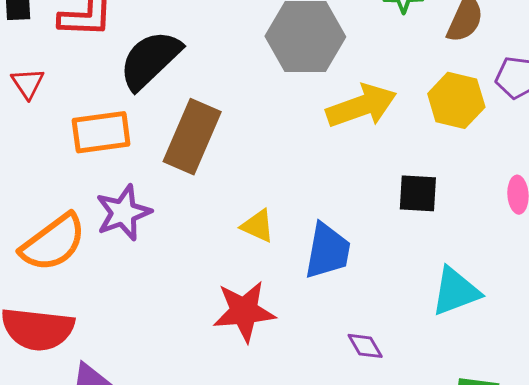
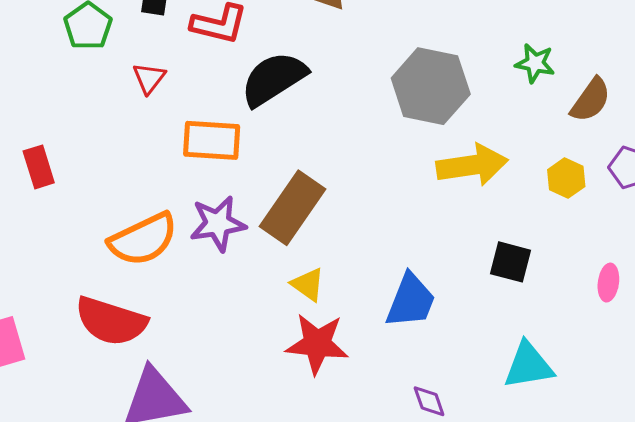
yellow hexagon: (456, 100) -> (566, 178), size x0.7
brown rectangle: (192, 137) -> (292, 208), moved
yellow triangle: (258, 226) -> (308, 284), moved

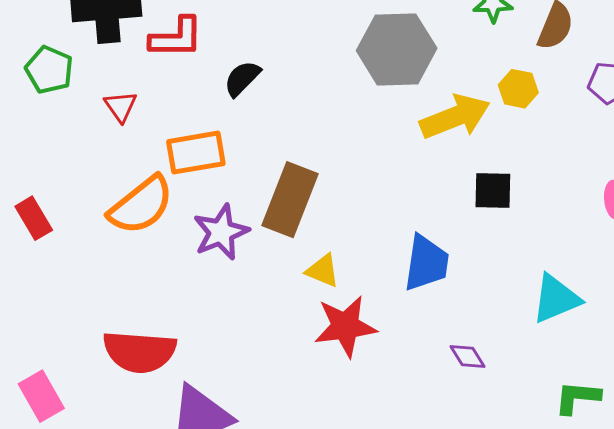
black semicircle: (274, 79) -> (242, 78), size x0.6
yellow hexagon: (566, 178) -> (518, 89), moved
orange semicircle: (143, 239) -> (141, 205), moved
black square: (510, 262) -> (493, 191), moved

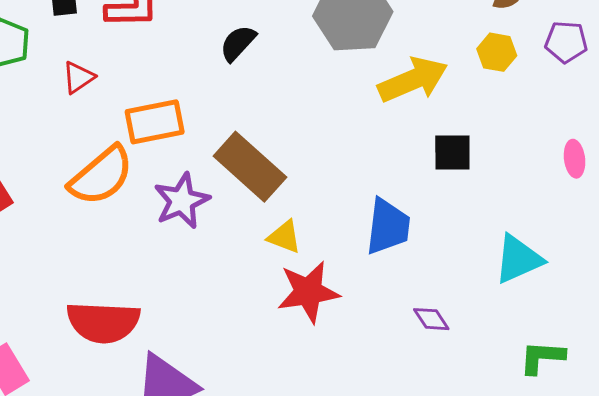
black semicircle: (242, 78) -> (238, 43), moved
yellow hexagon: (518, 89) -> (497, 52), moved
red triangle: (121, 106) -> (78, 77), turned 33
brown rectangle: (290, 200) -> (250, 167), turned -68

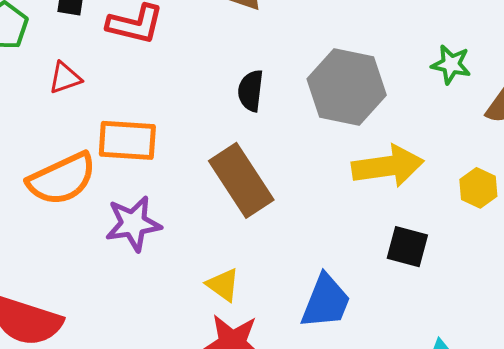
black semicircle: (238, 43) -> (251, 91), moved, turned -51
yellow hexagon: (497, 52) -> (478, 188), moved
brown rectangle: (250, 167) -> (241, 180), moved

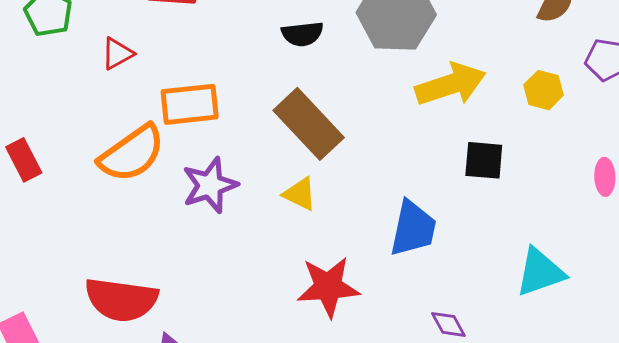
black semicircle: (251, 91) -> (302, 34), turned -93
yellow triangle: (223, 285) -> (300, 194), moved

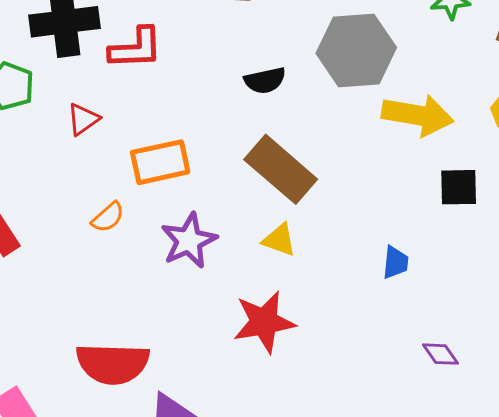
yellow arrow: (451, 84) -> (418, 115), turned 34
orange semicircle: (132, 154) -> (108, 217), size x0.5
blue trapezoid: (413, 229) -> (395, 262), size x0.6
red star: (328, 287) -> (264, 322), moved

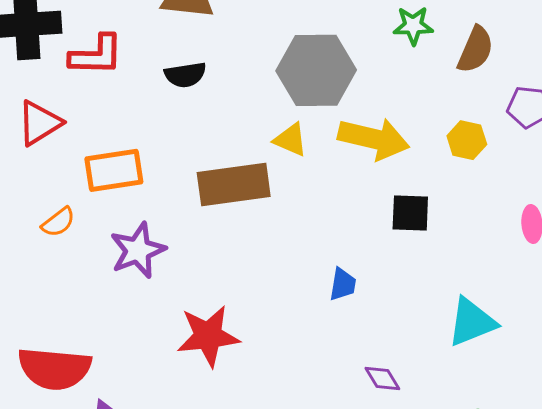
black semicircle: (265, 80) -> (185, 75), moved
red triangle: (83, 119) -> (39, 123), size x1.4
brown rectangle: (281, 169) -> (234, 185), turned -52
yellow triangle: (279, 240) -> (291, 140), moved

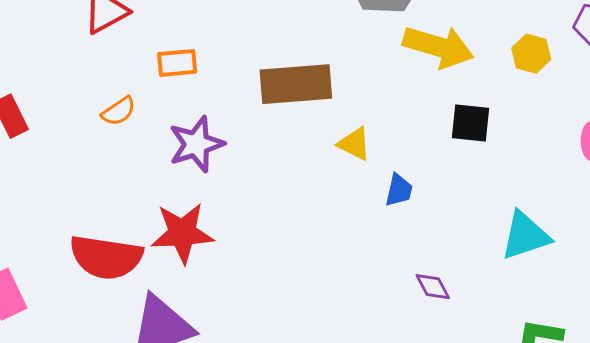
yellow triangle: (291, 140) -> (354, 144), moved
orange rectangle: (114, 170) -> (177, 63), size x0.7
red star: (208, 336) -> (182, 233), moved

